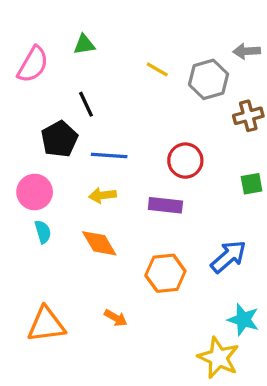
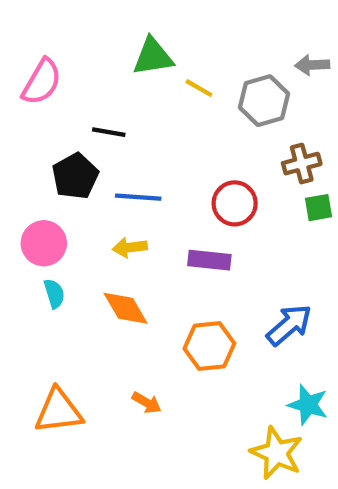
green triangle: (84, 45) -> (153, 57), moved, size x1.5
black line: (86, 104) -> (109, 132), turned -55
brown cross: (248, 116) -> (302, 164), moved
green square: (252, 184) -> (318, 208), moved

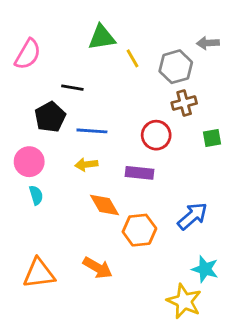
yellow line: (199, 88) -> (132, 58), turned 30
brown cross: (302, 164) -> (184, 103), moved
orange diamond: (126, 308) -> (105, 205), moved
orange arrow: (147, 403) -> (98, 268), size x1.5

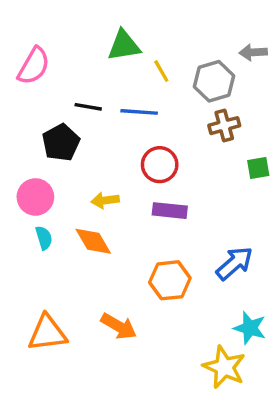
blue line: (92, 131) -> (139, 112), moved
red circle: (156, 135) -> (160, 165), moved
orange diamond: (105, 205) -> (93, 241), moved

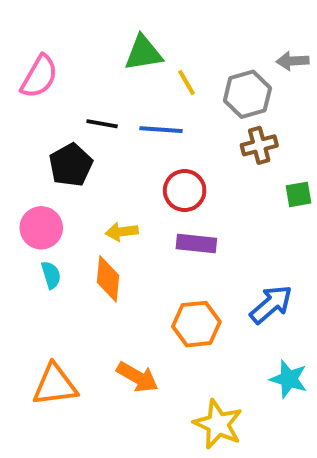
orange diamond: (93, 241) -> (108, 279), turned 36
yellow star: (224, 367) -> (218, 424), moved

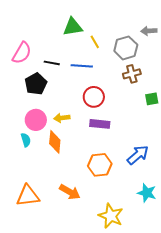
pink semicircle: (39, 77) -> (22, 53), moved
pink circle: (41, 228) -> (36, 120), moved

